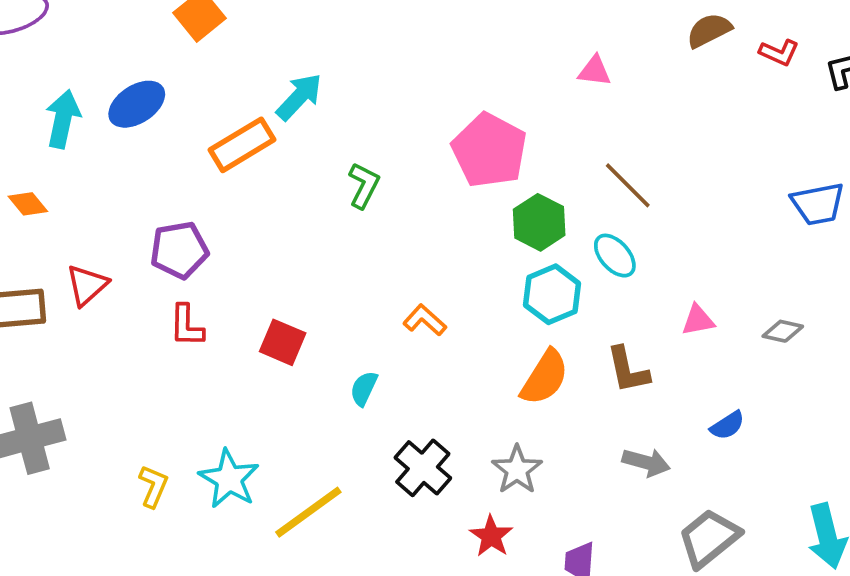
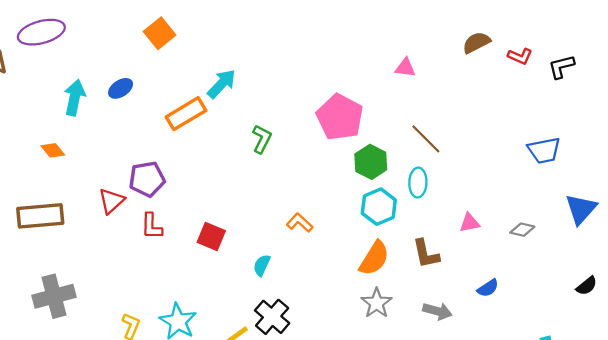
blue ellipse: (137, 104) -> (121, 88), size x0.7
cyan ellipse: (615, 256) -> (418, 183), turned 44
red triangle: (87, 285) -> (111, 201), moved
black cross: (423, 468) -> (272, 317), moved
gray star: (517, 470) -> (377, 303), moved

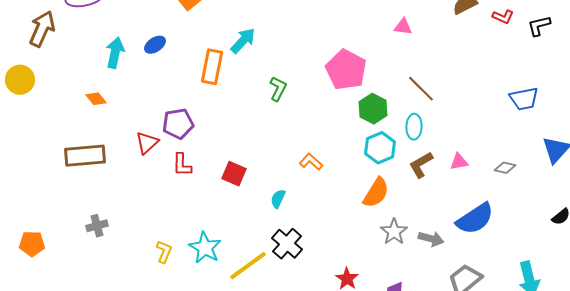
orange rectangle: (186, 114) -> (212, 67), turned -48
brown L-shape: (426, 254) -> (421, 165), moved, turned 72
blue semicircle: (488, 288) -> (475, 219), size x2.0
gray cross: (54, 296) -> (97, 226), size x0.6
gray star: (377, 303) -> (394, 232), moved

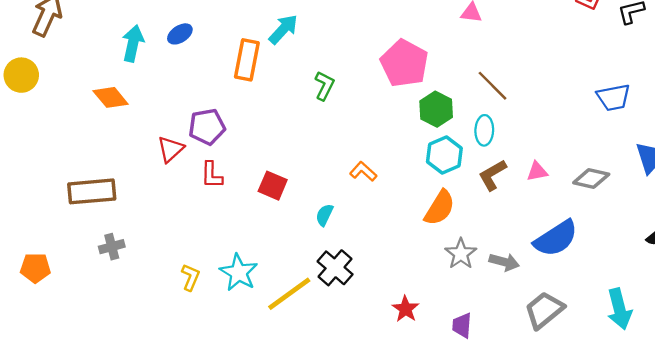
orange diamond: (96, 99) -> (111, 97), size x1.4
brown rectangle: (85, 156) -> (92, 191), moved
gray diamond: (505, 168) -> (591, 179), size x1.4

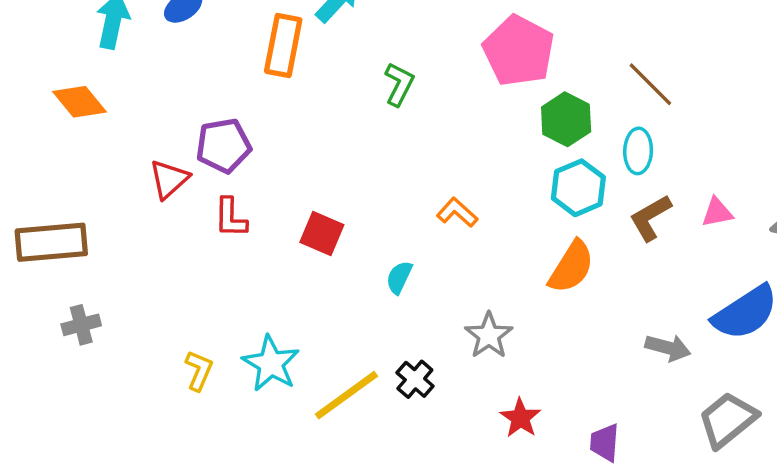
gray star: (461, 254) -> (489, 335), moved
black cross: (335, 268) -> (415, 379), moved, size x0.7

